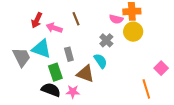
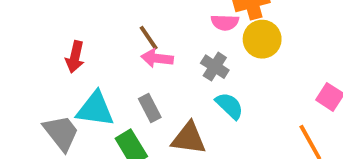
pink arrow: (54, 28) -> (157, 58), moved
cyan semicircle: (101, 61) -> (230, 106), moved

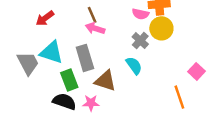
red arrow: (75, 57) -> (45, 18), turned 30
gray cross: (215, 67) -> (140, 41), moved
gray rectangle: (150, 108) -> (85, 58), size x1.5

